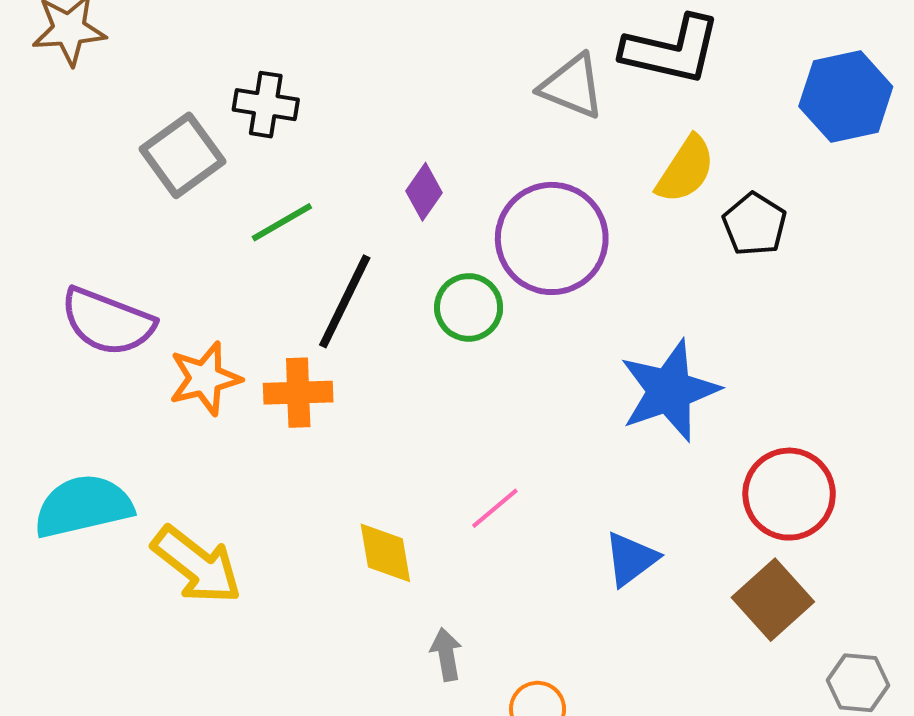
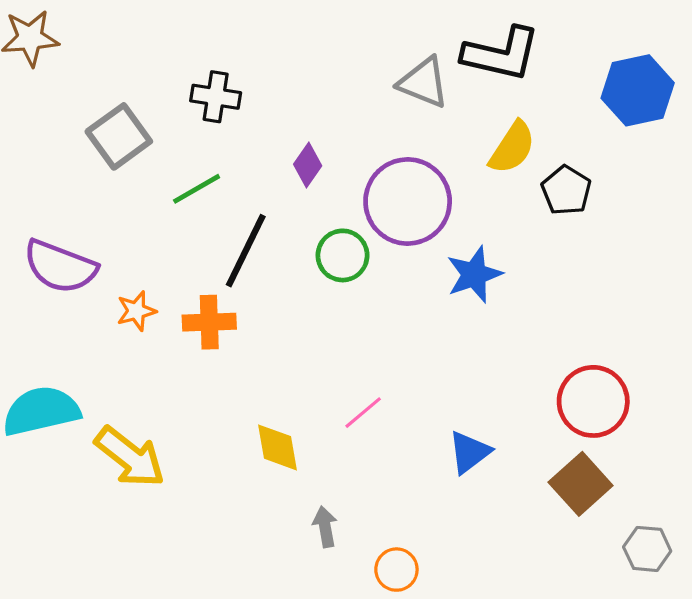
black cross: (266, 105) -> (216, 97), moved
orange star: (205, 378) -> (136, 311), size x0.7
blue star: (669, 391) -> (474, 274), moved, size x0.7

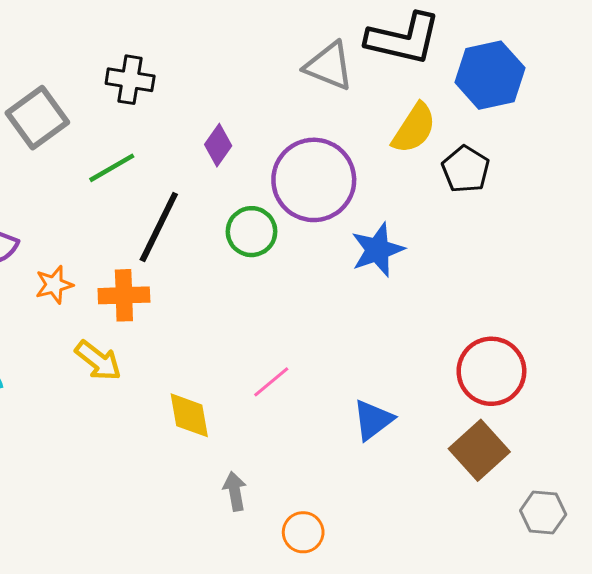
blue hexagon: (638, 90) -> (490, 75), moved
yellow arrow: (130, 457) -> (98, 361), moved, size x0.7

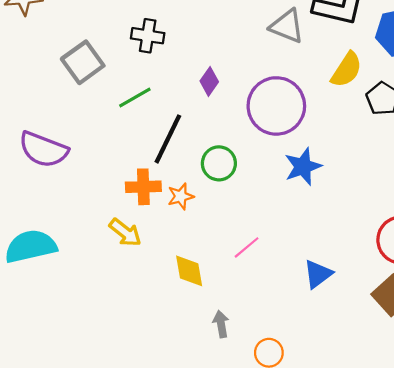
green circle: (252, 232) -> (219, 163), moved
blue star: (378, 250) -> (303, 167), moved
orange star: (54, 285) -> (181, 196), moved

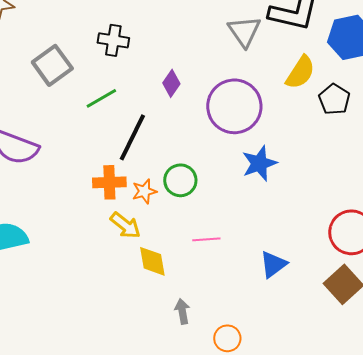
gray triangle: (287, 26) -> (244, 31), turned 33
green circle: (219, 163) -> (180, 180), moved
yellow arrow: (125, 233) -> (125, 225), moved
pink line: (247, 247) -> (206, 239), turned 36

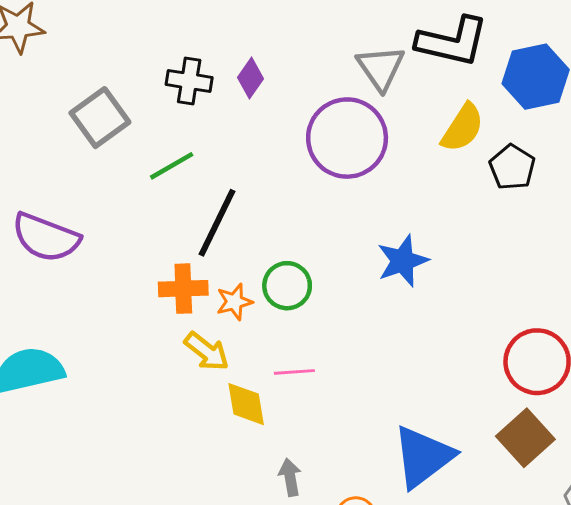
purple diamond: (171, 83) -> (251, 78), moved
purple circle: (234, 106) -> (347, 138), moved
pink line: (206, 239) -> (294, 372), moved
blue triangle: (273, 264) -> (423, 457), moved, size x1.6

